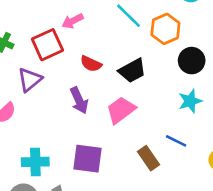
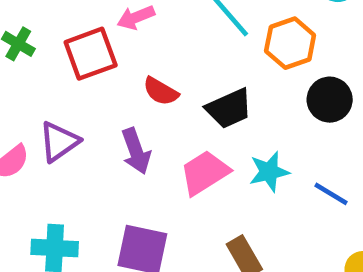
purple triangle: (30, 80) -> (59, 142), moved
cyan star: (190, 101) -> (269, 172), moved
blue line: (176, 141) -> (331, 194), moved

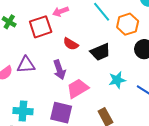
purple triangle: (59, 142) -> (26, 65), turned 30
pink trapezoid: (205, 173) -> (78, 89), moved

